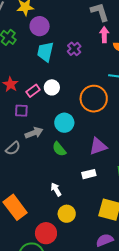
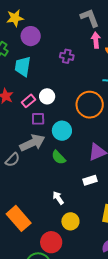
purple cross: (74, 49) -> (67, 56), turned -32
cyan trapezoid: (45, 52) -> (23, 66), moved
purple square: (21, 111) -> (38, 119), moved
gray arrow: (34, 133) -> (32, 143), size x1.4

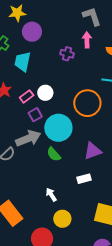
pink arrow: (96, 40) -> (87, 40), moved
purple square: (38, 119) -> (35, 115), turned -32
cyan circle: (62, 131) -> (58, 128), size x1.4

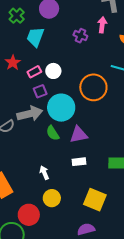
purple triangle: (93, 151) -> (79, 135), moved

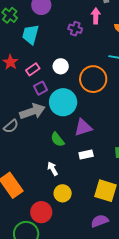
white circle: (53, 71) -> (61, 66), moved
green semicircle: (53, 133) -> (57, 139), moved

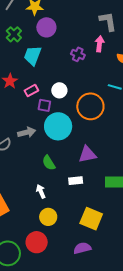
purple square: (40, 88) -> (44, 105), moved, turned 32
gray arrow: (32, 111) -> (27, 132), size x0.7
purple triangle: (83, 127) -> (87, 154), moved
red circle: (41, 212) -> (37, 242), moved

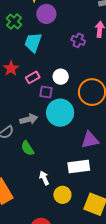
green semicircle: (49, 163) -> (27, 148), moved
white rectangle: (76, 181) -> (79, 167), size x1.5
yellow circle: (48, 217) -> (62, 195), moved

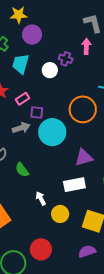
white circle: (61, 77) -> (50, 70), moved
gray arrow: (29, 119) -> (21, 128), moved

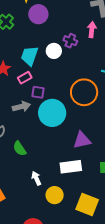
cyan trapezoid: (21, 64) -> (30, 56), moved

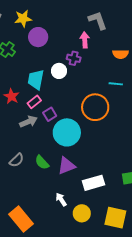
pink arrow: (92, 30) -> (85, 40), moved
purple square: (38, 92) -> (50, 114), turned -32
gray arrow: (21, 107) -> (28, 122), moved
purple triangle: (82, 140) -> (66, 166), moved
green semicircle: (20, 149) -> (42, 162), moved

